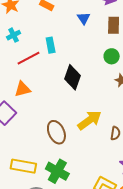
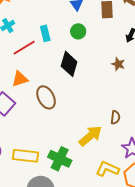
green circle: (112, 56) -> (78, 31), moved
yellow arrow: (89, 120) -> (90, 136), moved
brown ellipse: (56, 132) -> (46, 97), moved

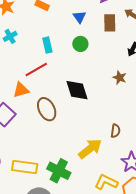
red line: (24, 48) -> (36, 70), moved
black diamond: (69, 64) -> (77, 90), moved, turned -35

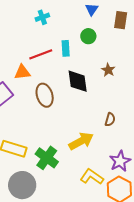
cyan cross: (10, 36) -> (42, 17), moved
cyan rectangle: (47, 45) -> (66, 48), moved
brown star: (120, 78) -> (108, 70), moved
brown semicircle: (115, 131) -> (110, 120), moved

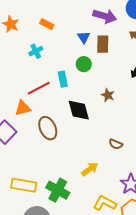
brown rectangle: (121, 20) -> (103, 44), moved
brown semicircle: (110, 120) -> (116, 144), turned 104
yellow arrow: (81, 141) -> (90, 169), size x0.7

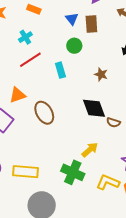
cyan rectangle: (63, 79) -> (60, 70), moved
red line: (39, 88) -> (30, 60), moved
black diamond: (79, 110) -> (94, 108), moved
green cross: (58, 190) -> (73, 172), moved

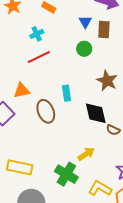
cyan rectangle: (60, 70) -> (67, 93), moved
brown star: (101, 74) -> (107, 81), size x1.5

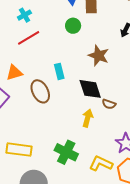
yellow arrow: (86, 154) -> (88, 118), moved, turned -36

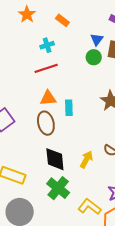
green circle: (73, 26) -> (94, 57), moved
orange triangle: (14, 73) -> (48, 98), moved
black diamond: (90, 89) -> (55, 159), moved

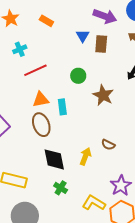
cyan cross: (47, 45) -> (20, 49), moved
green circle: (94, 57) -> (78, 76), moved
green cross: (58, 188) -> (61, 188), size x0.6

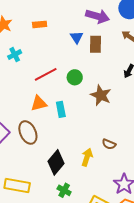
orange rectangle: (46, 21) -> (40, 24), turned -32
red line: (35, 70) -> (46, 74), moved
brown ellipse: (41, 125) -> (28, 132), moved
black diamond: (54, 159) -> (56, 162), turned 55

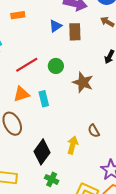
blue triangle: (77, 37) -> (55, 26), turned 32
brown semicircle: (109, 144) -> (94, 131), turned 40

